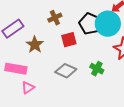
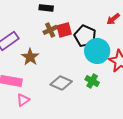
cyan circle: (108, 24) -> (97, 51), moved
red square: (69, 40) -> (64, 30), moved

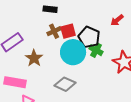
cyan circle: (97, 51) -> (73, 52), moved
green cross: (92, 81) -> (96, 50), moved

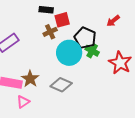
red square: (68, 31) -> (62, 20), moved
brown star: (34, 58) -> (30, 79), moved

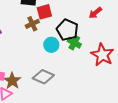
cyan circle: (69, 53) -> (51, 45), size x0.6
brown star: (30, 79) -> (12, 81), moved

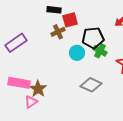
black pentagon: (67, 30) -> (93, 38), turned -30
gray diamond: (43, 77) -> (91, 85), moved

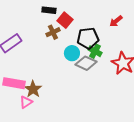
red square: (70, 20) -> (65, 20), turned -35
gray diamond: (91, 85) -> (86, 63), moved

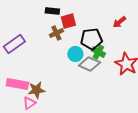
red square: (65, 20) -> (68, 21), turned 35
brown star: (33, 89) -> (36, 90), turned 30

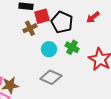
black pentagon: (91, 39) -> (62, 22), moved, turned 30
gray diamond: (89, 64) -> (51, 77), moved

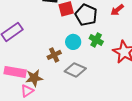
brown cross: (30, 28) -> (54, 55), moved

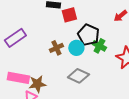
black pentagon: (86, 15) -> (88, 35), moved
brown cross: (54, 55) -> (56, 48), moved

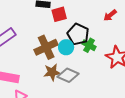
brown cross: (56, 48) -> (46, 47), size x1.6
brown star: (37, 84) -> (52, 72), moved

